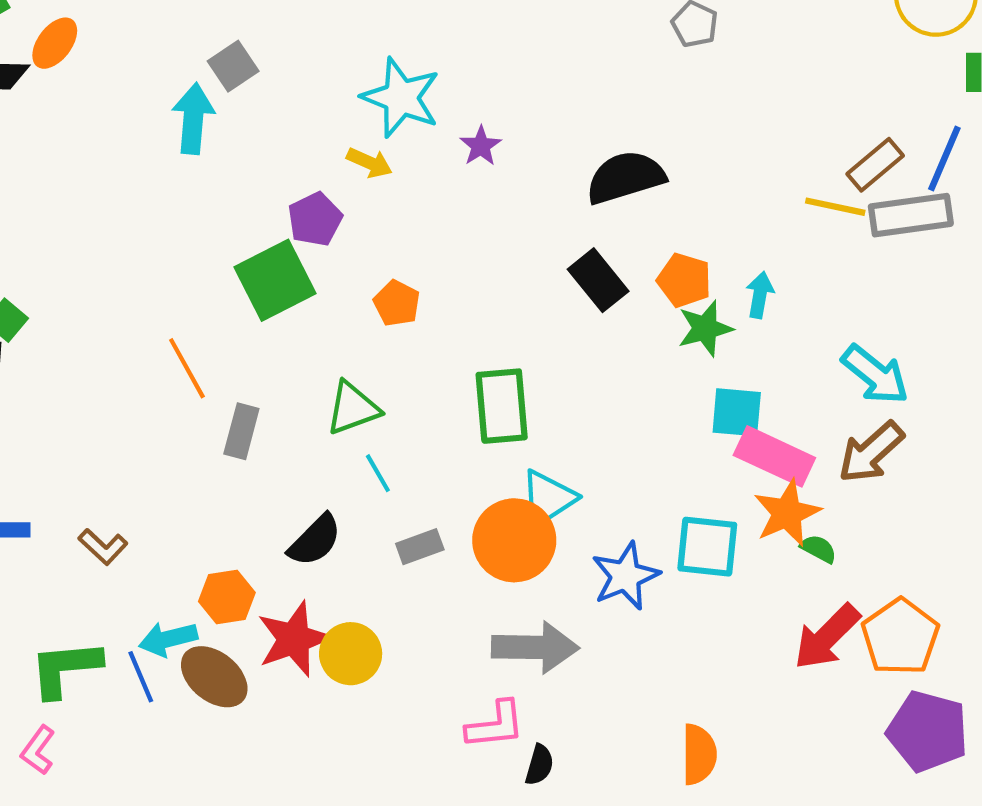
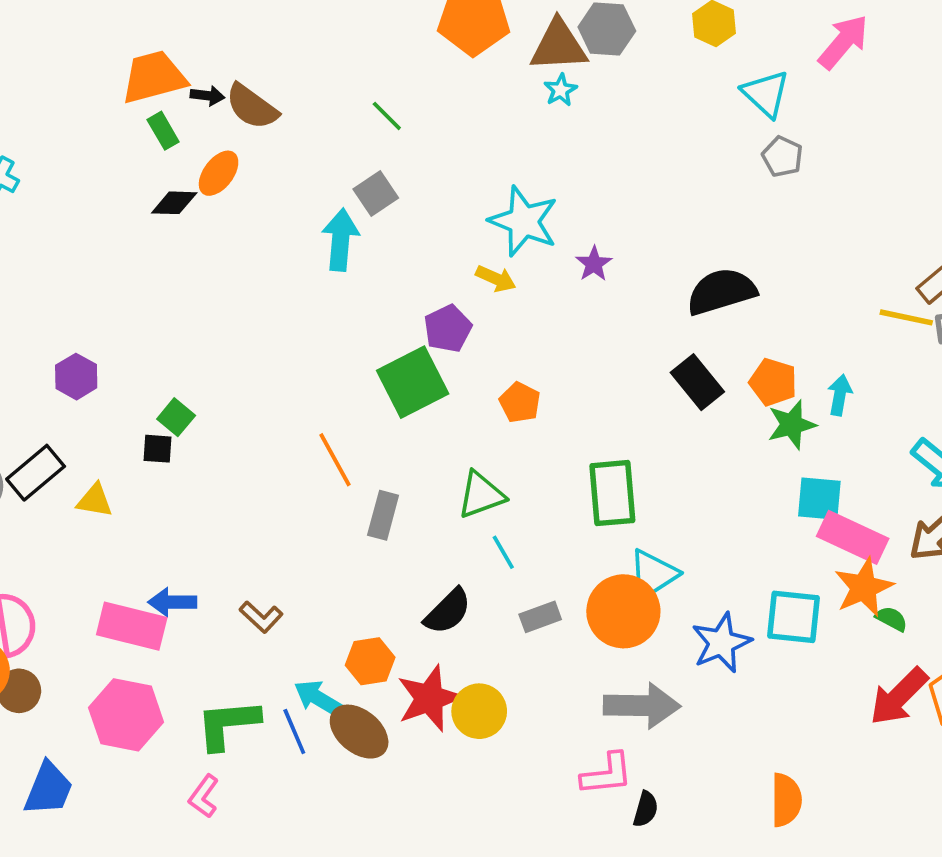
cyan arrow: (168, 639) -> (318, 698), turned 45

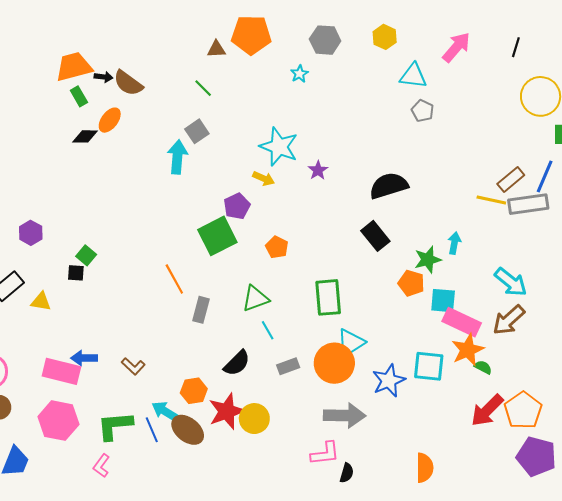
brown triangle: (559, 46) -> (216, 49), moved, size x0.6
cyan triangle: (766, 94) -> (413, 76), turned -36
orange pentagon: (773, 382) -> (411, 283), moved

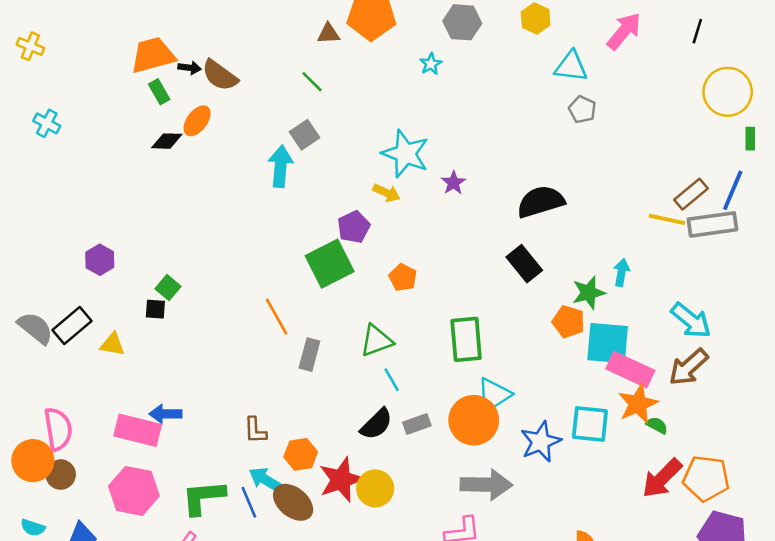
cyan square: (443, 301) -> (608, 343), size x1.4
black semicircle: (237, 363) -> (376, 424), moved
brown L-shape: (133, 366) -> (255, 430), moved, turned 45
orange pentagon: (523, 410) -> (706, 478), turned -30

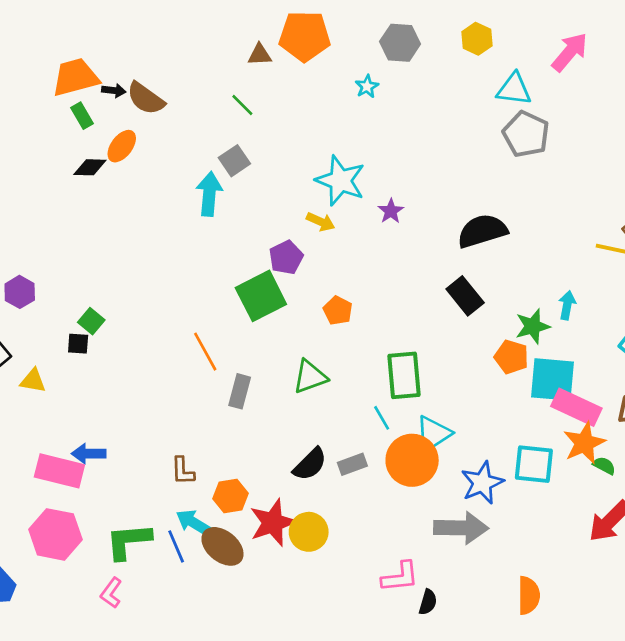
gray pentagon: (582, 109) -> (526, 134), size x1.6
cyan line: (392, 380) -> (382, 418), moved
gray arrow: (486, 485) -> (461, 528), moved

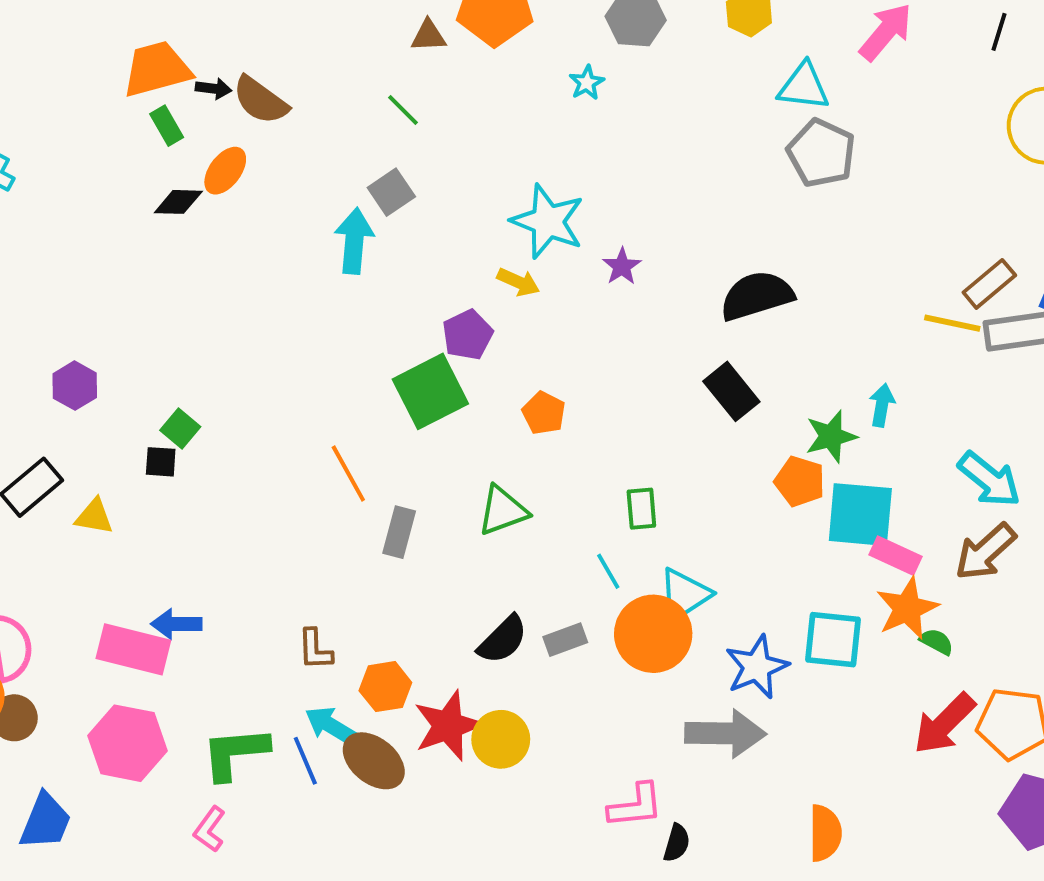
green rectangle: (404, 375) -> (641, 509), size x0.6
pink rectangle: (576, 407) -> (896, 556), size x0.7

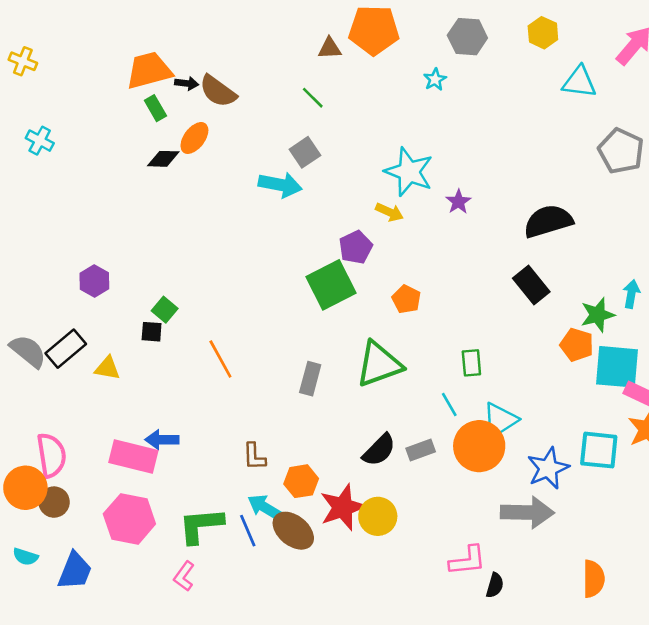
gray pentagon: (821, 153) -> (621, 151), moved
cyan arrow: (354, 241) -> (280, 185), turned 96
orange line: (348, 474) -> (220, 359), moved
green triangle: (503, 511) -> (379, 364), size x1.4

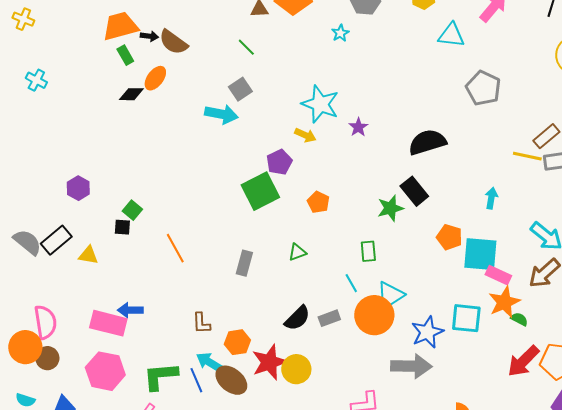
green star: (598, 315) -> (390, 208), moved
green triangle: (379, 364) -> (297, 252), size x0.5

